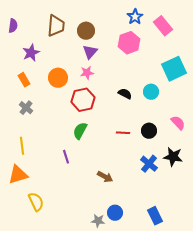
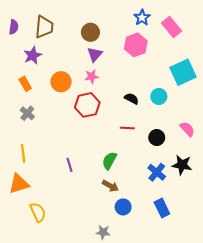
brown trapezoid: (56, 26) -> (44, 27), moved
green semicircle: (80, 131) -> (109, 161), moved
red line: (123, 133) -> (127, 128), moved
blue circle: (115, 213) -> (123, 207), moved
blue rectangle: (155, 216) -> (162, 208), moved

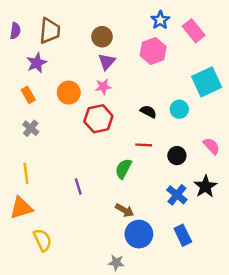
green semicircle: (109, 161) -> (123, 169), moved
black star: (182, 165) -> (205, 186), turned 30
blue circle: (123, 207) -> (139, 234), size x1.5

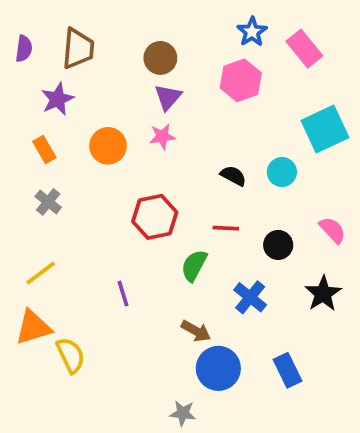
red hexagon: (98, 119) -> (155, 217), moved
yellow line: (26, 173) -> (41, 273), turned 60
blue cross: (177, 195) -> (250, 297), moved
yellow semicircle: (43, 240) -> (71, 355), moved

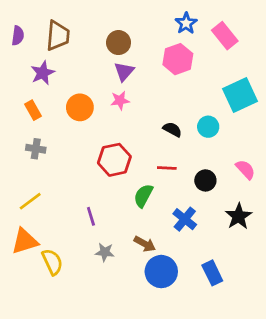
gray cross: (48, 202) -> (36, 149), turned -30
gray star: (183, 413) -> (105, 252), moved

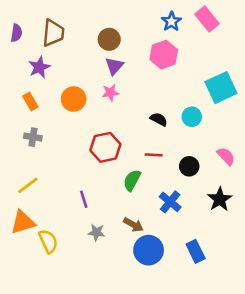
pink rectangle: (225, 36) -> (207, 19), moved

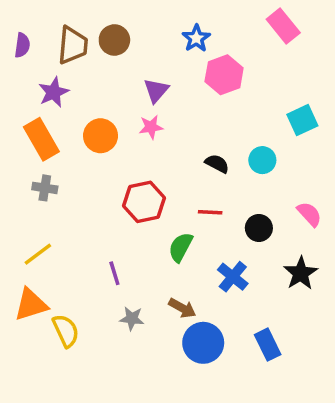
blue star: (171, 22) -> (196, 38), moved
brown circle: (109, 39) -> (114, 40), moved
cyan square: (221, 88) -> (302, 120), size x0.7
orange rectangle: (30, 102) -> (41, 139), size x1.6

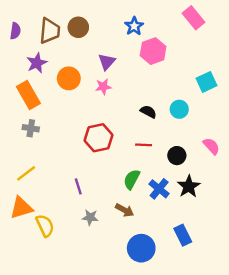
orange circle: (100, 136) -> (69, 78), moved
green semicircle: (181, 247) -> (132, 179), moved
black star: (301, 273) -> (189, 186), moved
blue circle: (203, 343) -> (141, 248), moved

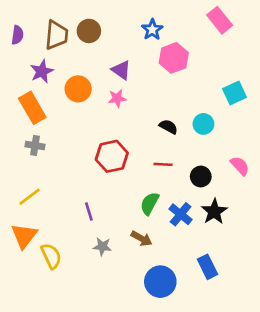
purple triangle: (107, 62) -> (121, 70), turned -36
orange triangle: (21, 208) -> (24, 236), turned -35

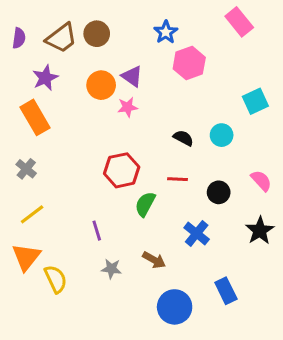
brown trapezoid: (57, 35) -> (61, 38), turned 48
orange circle: (78, 89) -> (101, 85), moved
gray cross: (35, 146) -> (26, 169), moved, turned 30
green semicircle: (150, 203) -> (145, 204), moved
black star: (214, 212) -> (260, 231), moved

